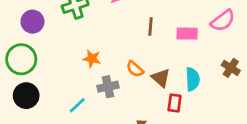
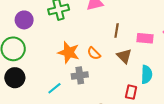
orange star: (92, 59) -> (69, 52), size x1.5
orange semicircle: (135, 69) -> (94, 53), moved
brown triangle: (161, 78) -> (124, 56), moved

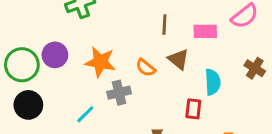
purple circle: (24, 20) -> (55, 55), moved
orange semicircle: (94, 53) -> (146, 68), moved

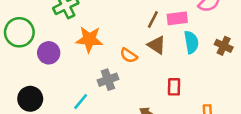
brown line: (164, 25) -> (153, 20), moved, turned 30
orange star: (100, 62) -> (89, 39), moved
green circle: (22, 65) -> (19, 32), moved
cyan semicircle: (213, 82) -> (191, 42), moved

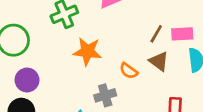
purple circle: (49, 53) -> (27, 80), moved

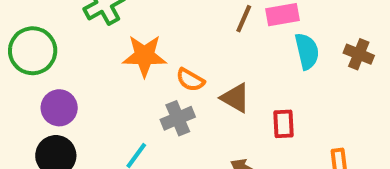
brown triangle: (159, 61) -> (235, 98), moved
orange semicircle: (129, 71) -> (190, 80), moved

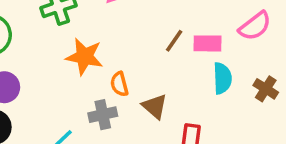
orange semicircle: (190, 80) -> (119, 84), turned 35

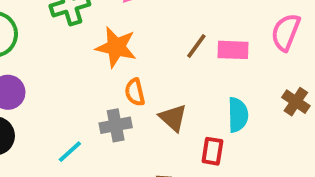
pink semicircle: (255, 26) -> (286, 32), turned 148
orange star: (84, 57) -> (116, 47), moved
cyan semicircle: (222, 78) -> (238, 115), moved

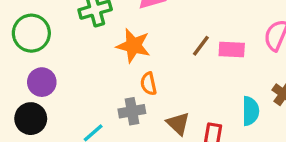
cyan semicircle: (238, 115) -> (250, 111), moved
brown triangle: (173, 118) -> (178, 124), moved

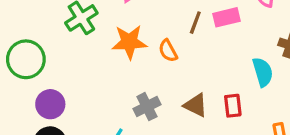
orange semicircle: (148, 84) -> (168, 51), moved

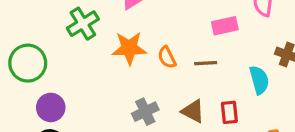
brown line: (195, 23) -> (206, 63), moved, turned 65

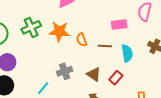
green cross: (83, 24) -> (31, 27), moved
cyan semicircle: (259, 80) -> (127, 53), moved
red rectangle: (229, 112) -> (116, 78), turned 40

